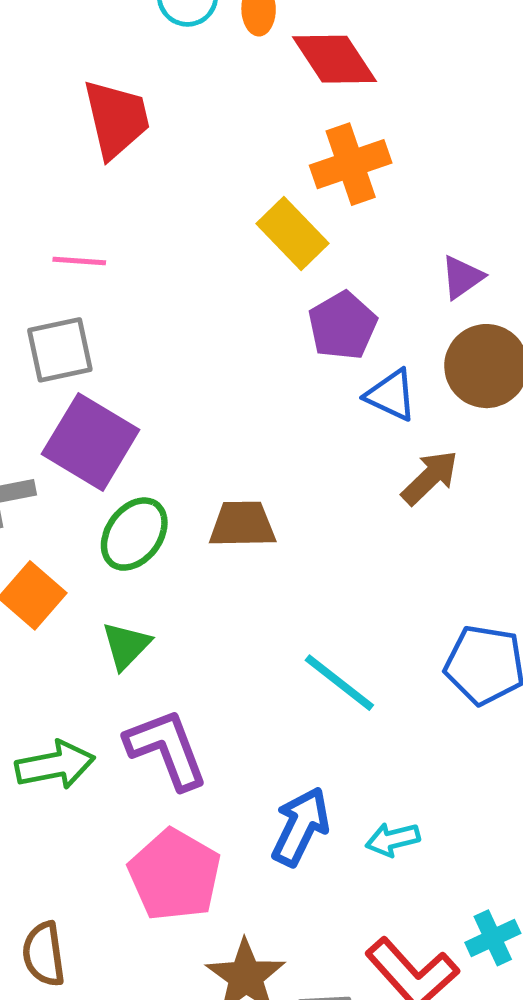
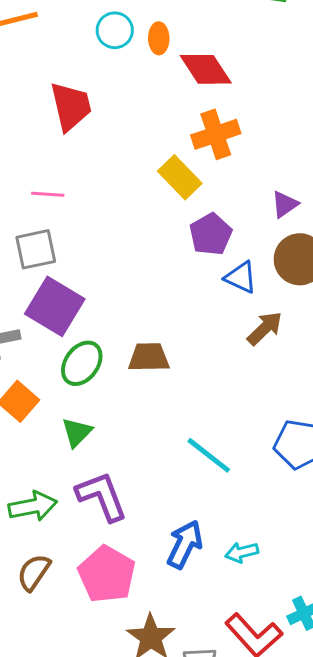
brown semicircle: (44, 954) -> (34, 572), moved, turned 42

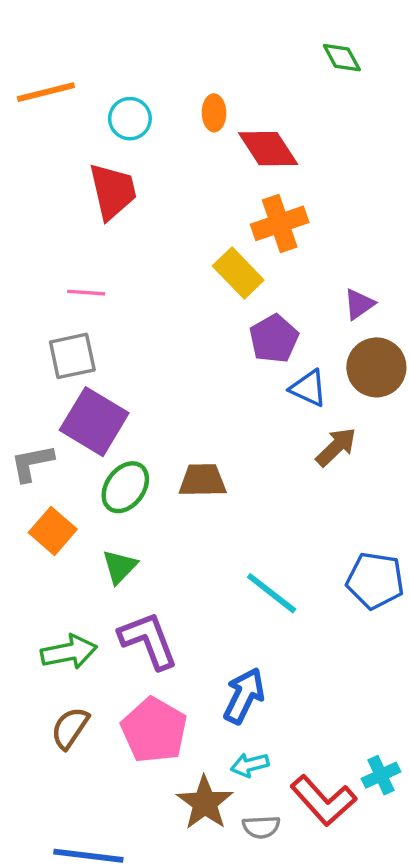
cyan circle: (115, 30) -> (130, 119), moved
cyan arrow: (242, 552) -> (250, 765), moved

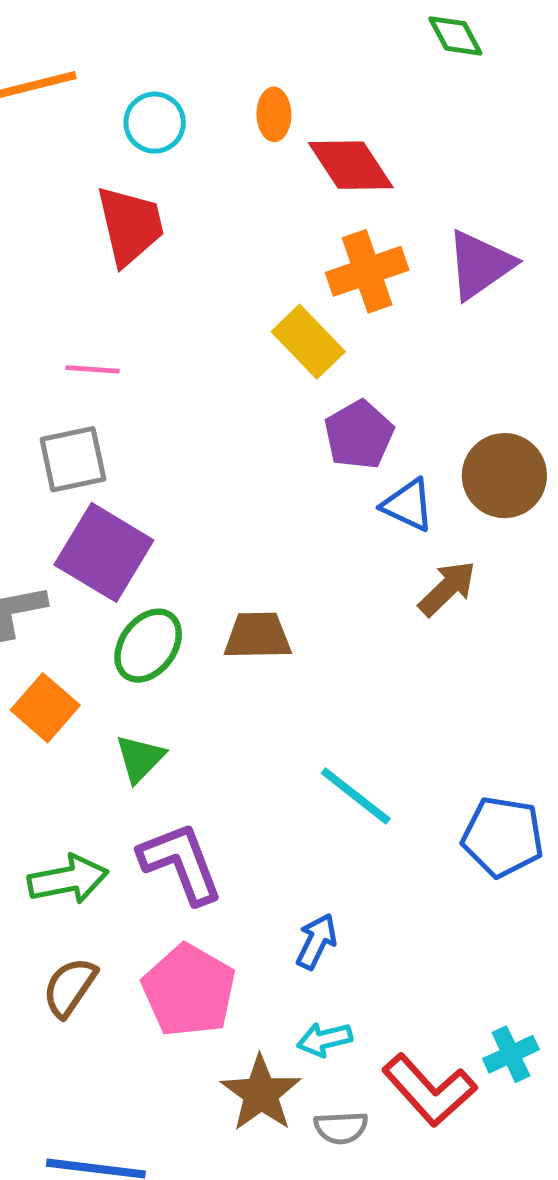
purple triangle: (359, 304) -> (480, 265), moved, size x1.6
blue pentagon: (375, 581) -> (503, 837), moved
blue arrow: (244, 696) -> (316, 941), size x0.7

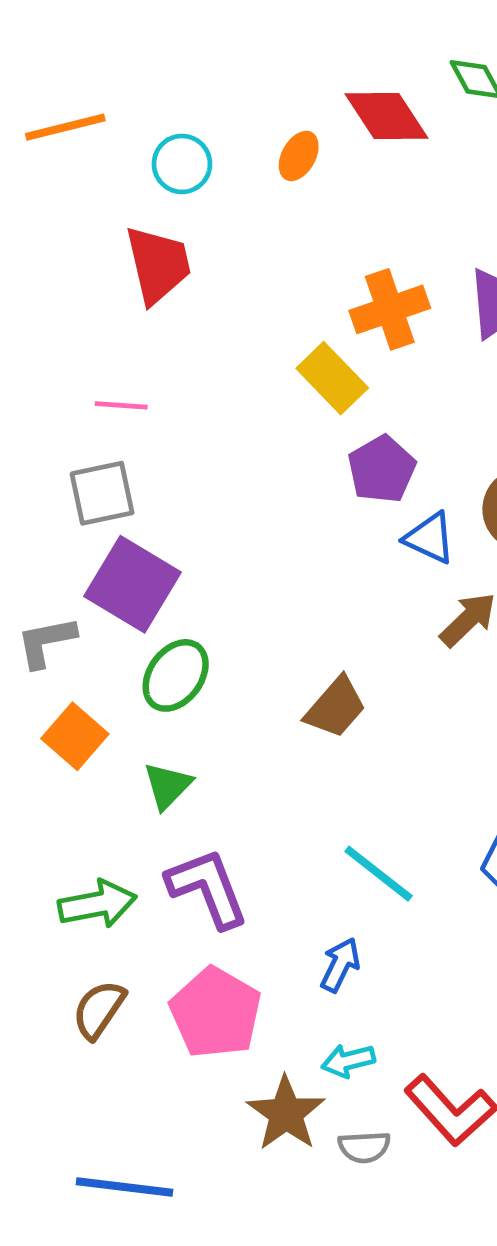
orange ellipse: (274, 114) -> (299, 156), turned 30
red diamond: (351, 165) -> (387, 116), moved
brown trapezoid: (258, 636) -> (335, 707), moved, turned 132
cyan line: (356, 796) -> (379, 874), moved

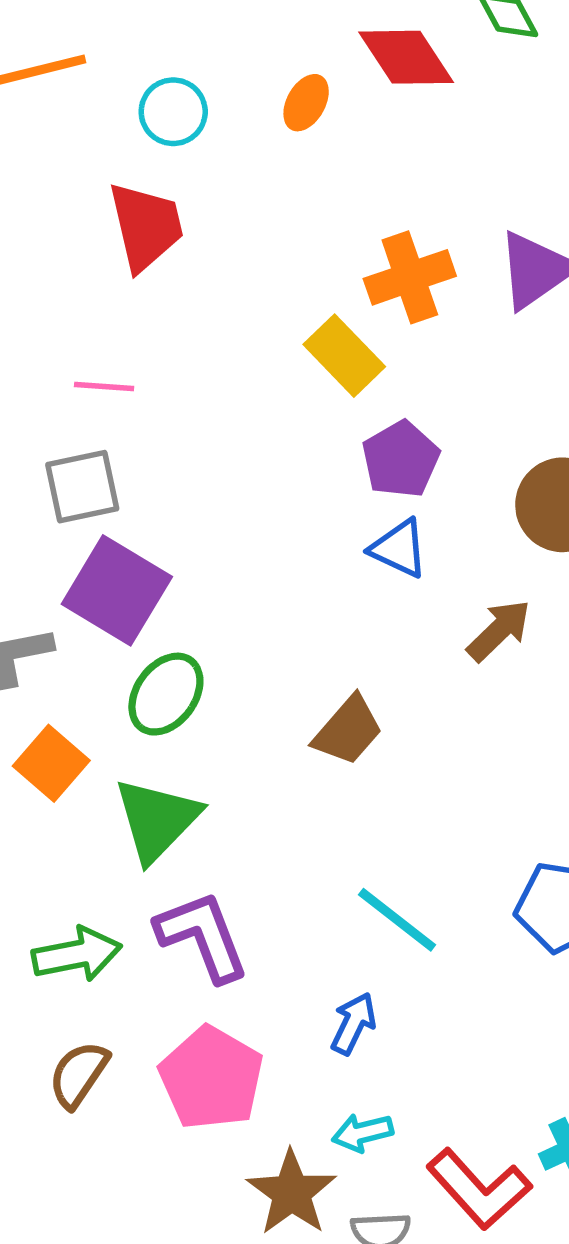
blue triangle: (430, 538) -> (399, 548), moved
green triangle: (168, 786) -> (157, 820), size x1.6

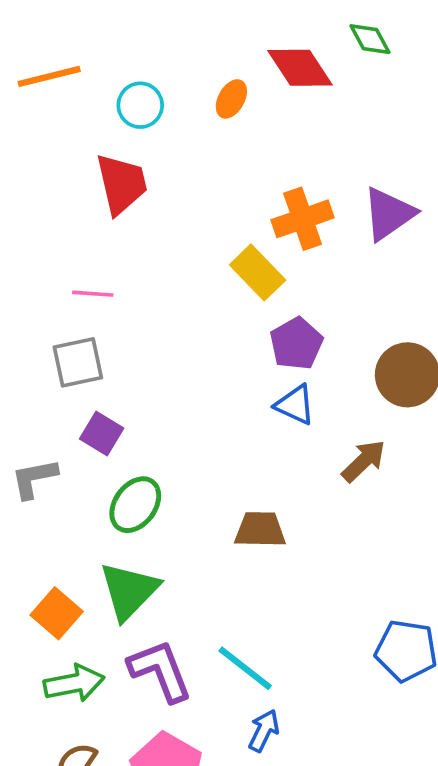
purple square: (117, 590) -> (102, 434), size x0.6
brown trapezoid: (348, 730) -> (260, 530), turned -130
orange square: (51, 763) -> (57, 613), moved
cyan line: (397, 920) -> (245, 668), moved

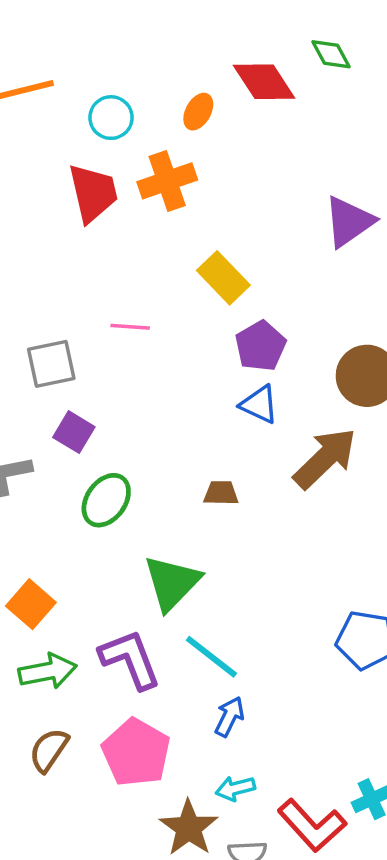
orange cross: (303, 219) -> (167, 181), moved
pink line: (93, 294) -> (130, 327), moved
brown arrow: (364, 461) -> (325, 458), size x1.5
brown trapezoid: (260, 530) -> (221, 493), moved, size x0.7
green triangle: (129, 591) -> (172, 583), moved

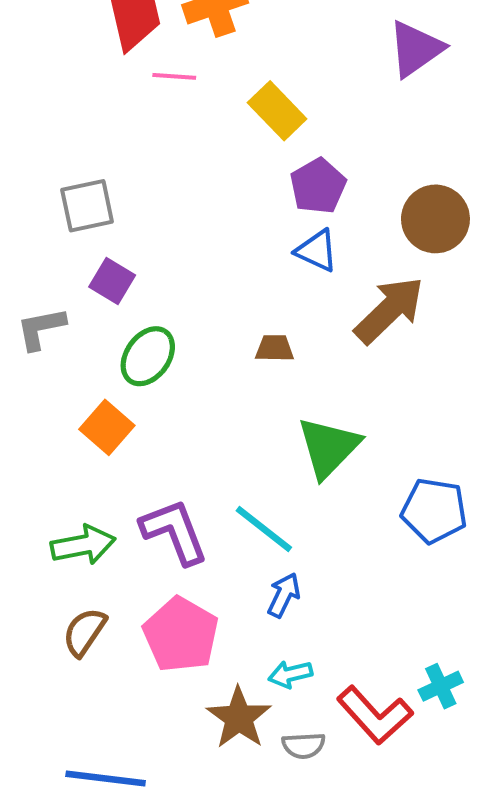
pink line: (130, 327) -> (174, 76), moved
green triangle: (172, 583) -> (329, 447), moved
orange square: (31, 604) -> (107, 427), moved

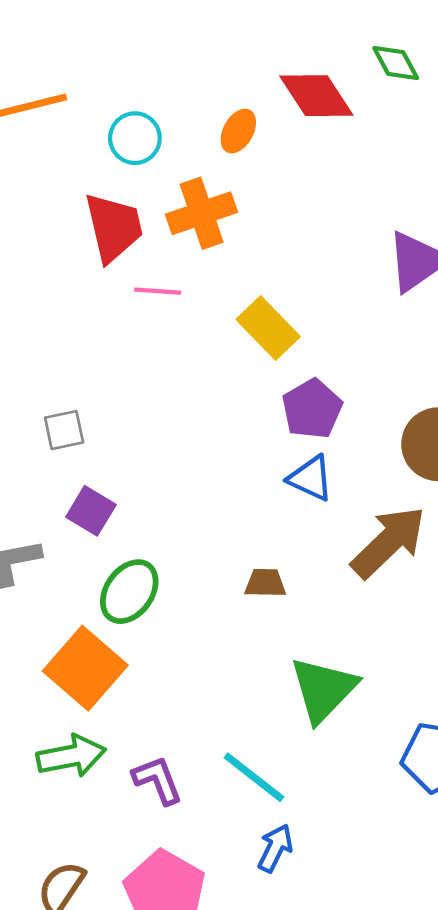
gray square: (87, 206) -> (64, 430), size x0.7
orange square: (107, 427) -> (85, 668), size x1.4
purple L-shape: (174, 532) -> (158, 780), size x0.7
green arrow: (83, 545) -> (71, 756), moved

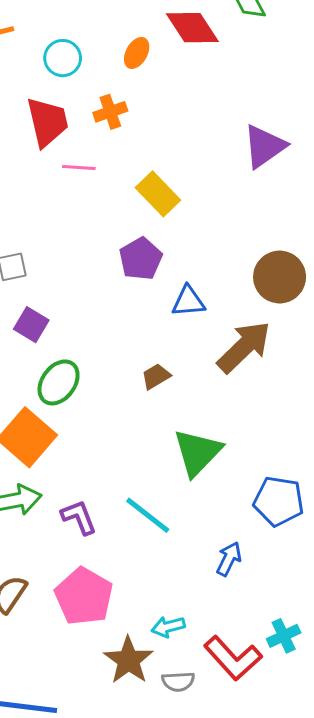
orange cross: (202, 213) -> (110, 112), size x0.7
purple pentagon: (312, 409) -> (141, 259), moved
blue triangle: (311, 478) -> (188, 301), turned -30
brown trapezoid: (265, 583) -> (156, 376), turned -32
blue arrow: (275, 848) -> (229, 559), moved

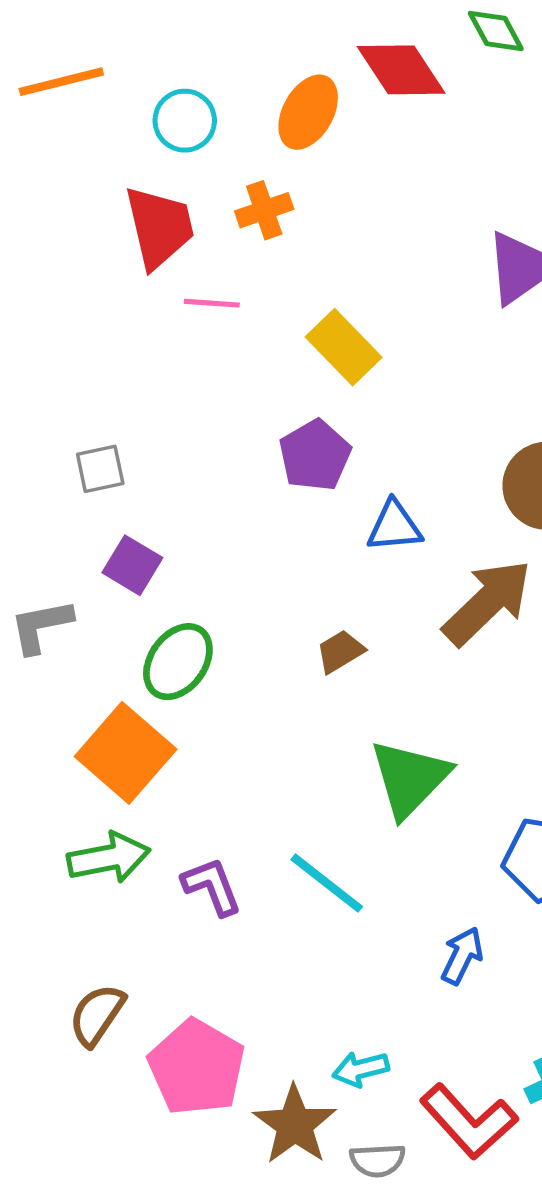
orange ellipse: (137, 53) -> (308, 112), size x1.4
pink pentagon: (84, 596) -> (197, 1067), moved

